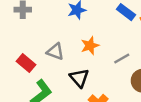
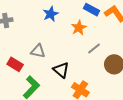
orange star: (90, 46) -> (79, 28), moved

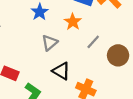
gray triangle: (38, 51) -> (50, 43), moved, turned -42

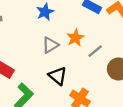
orange star: (73, 22) -> (75, 38), moved

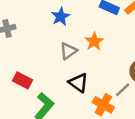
gray line: (95, 51) -> (123, 90), moved

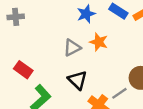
blue star: (60, 17) -> (86, 14), moved
orange star: (94, 41) -> (99, 42), turned -30

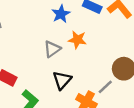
black triangle: (77, 80) -> (62, 80), turned 36

